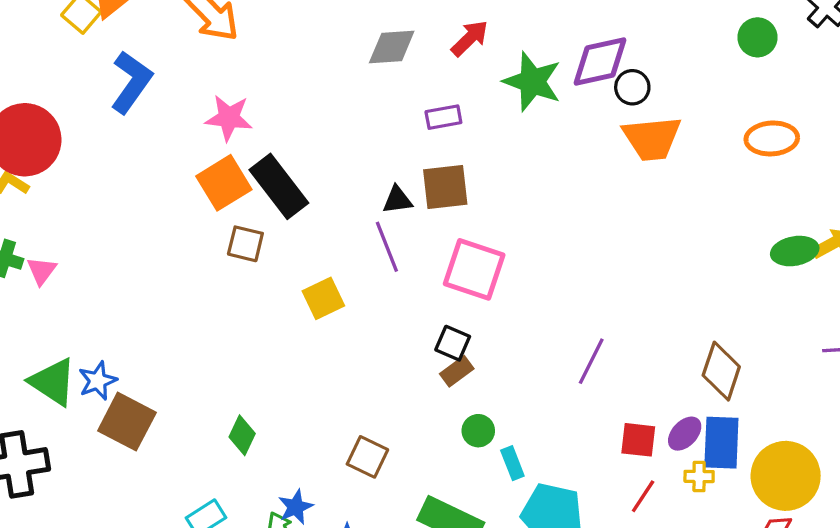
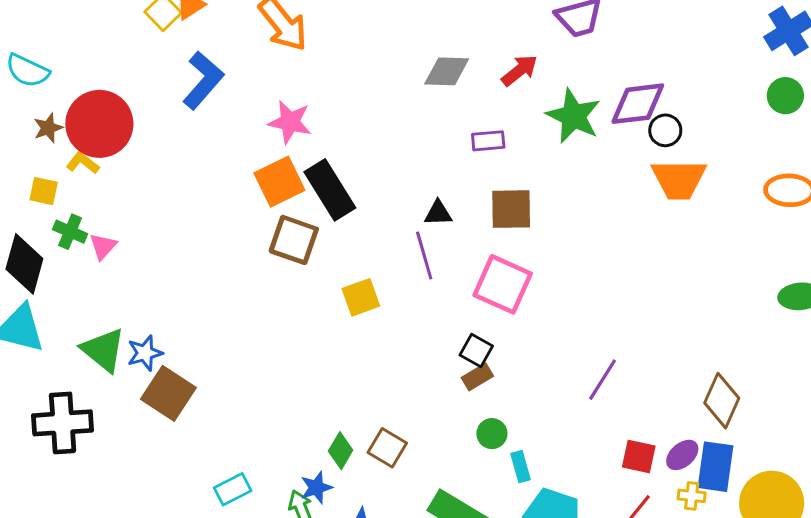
brown square: (445, 187) -> (511, 209), moved
brown square: (245, 244) -> (294, 240), size x1.4
green diamond: (242, 435) -> (341, 451), moved

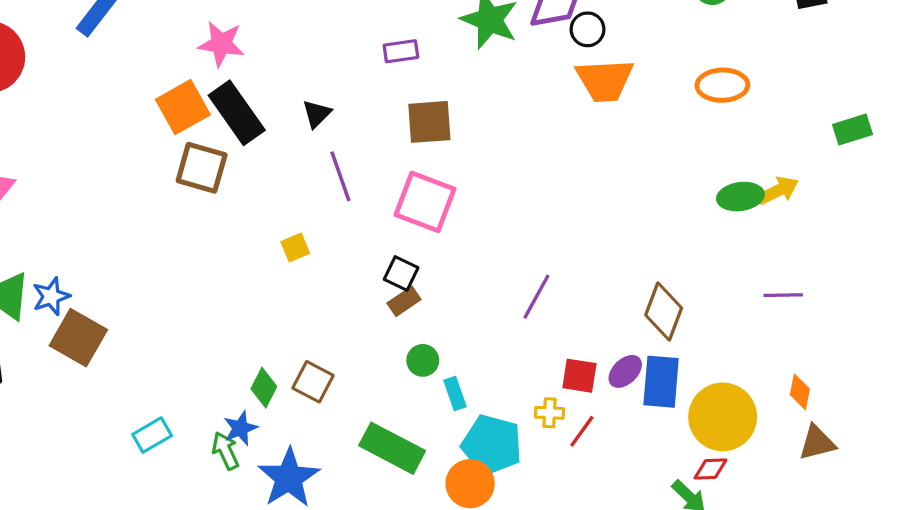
pink star: (290, 122) -> (221, 44), moved
black triangle: (438, 213) -> (317, 114), moved, turned -40
yellow square: (361, 297) -> (295, 248), moved, size x0.7
yellow cross: (692, 496) -> (549, 413), moved

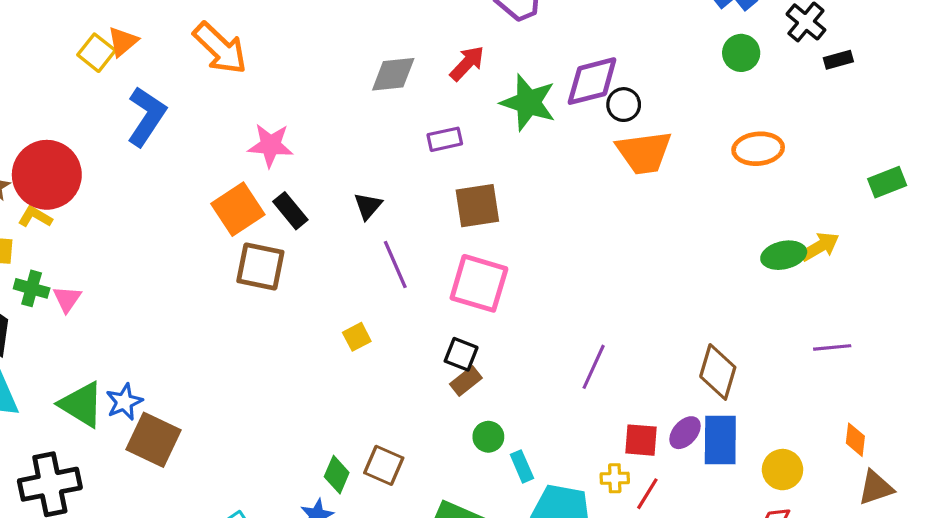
black rectangle: (237, 113) -> (290, 211), size x0.6
yellow circle: (723, 417) -> (783, 470), size x0.6

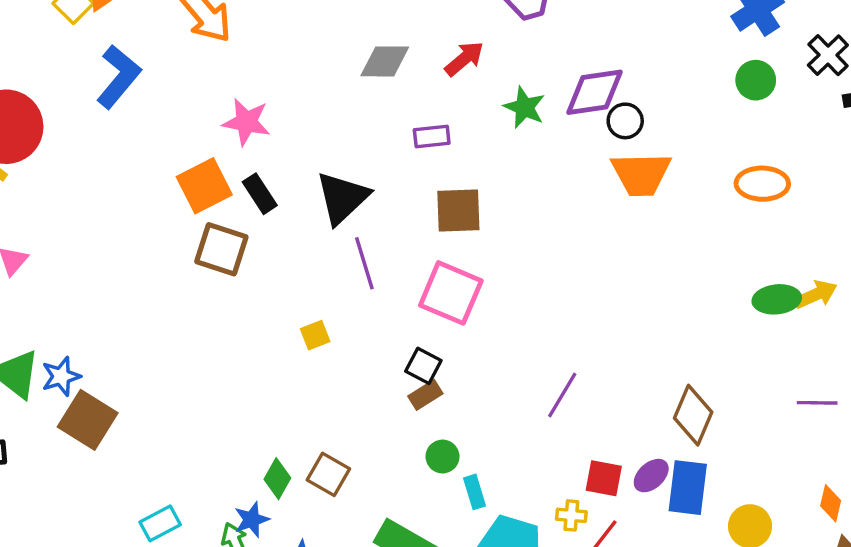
green star: (528, 102) -> (524, 107), size x0.7
black triangle: (368, 206) -> (342, 198), size x1.8

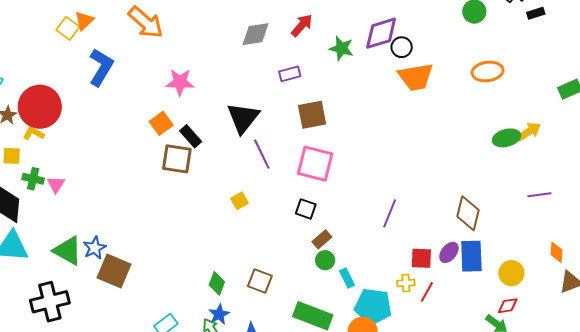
orange square: (204, 186) -> (161, 123), size x0.7
black rectangle: (260, 194) -> (191, 136), moved
brown rectangle: (425, 395) -> (322, 239), moved
green diamond: (277, 479) -> (217, 283), moved

